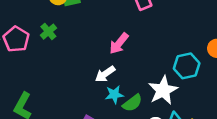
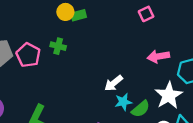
green cross: (48, 32) -> (58, 46), turned -32
pink arrow: (119, 43) -> (158, 56), moved, turned 45

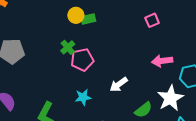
green cross: (58, 46) -> (68, 47), turned 32
pink pentagon: (28, 55) -> (82, 60), moved, turned 30
cyan star: (123, 102) -> (83, 97), moved

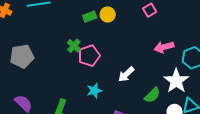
yellow circle: (76, 15) -> (108, 15), moved

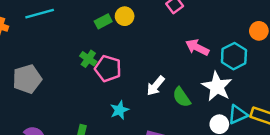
pink arrow: (164, 47) -> (197, 47), turned 48
pink pentagon: (89, 56) -> (108, 69), turned -30
green semicircle: (152, 95) -> (182, 97), moved, turned 108

